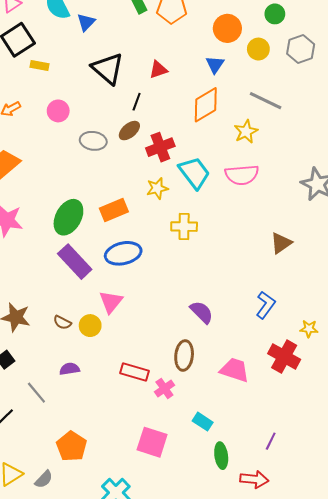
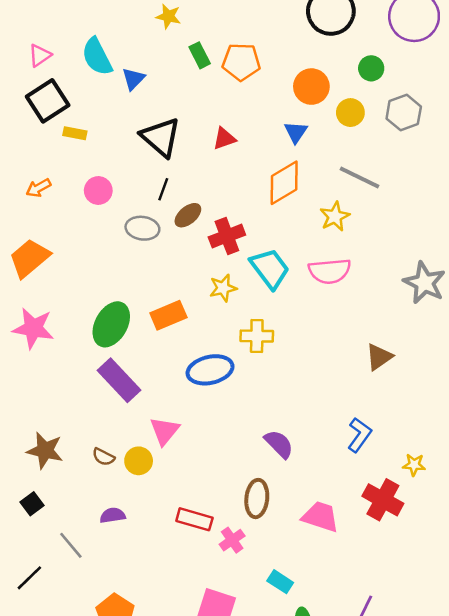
black line: (137, 102) -> (163, 189), moved
blue ellipse: (123, 253) -> (210, 370), moved

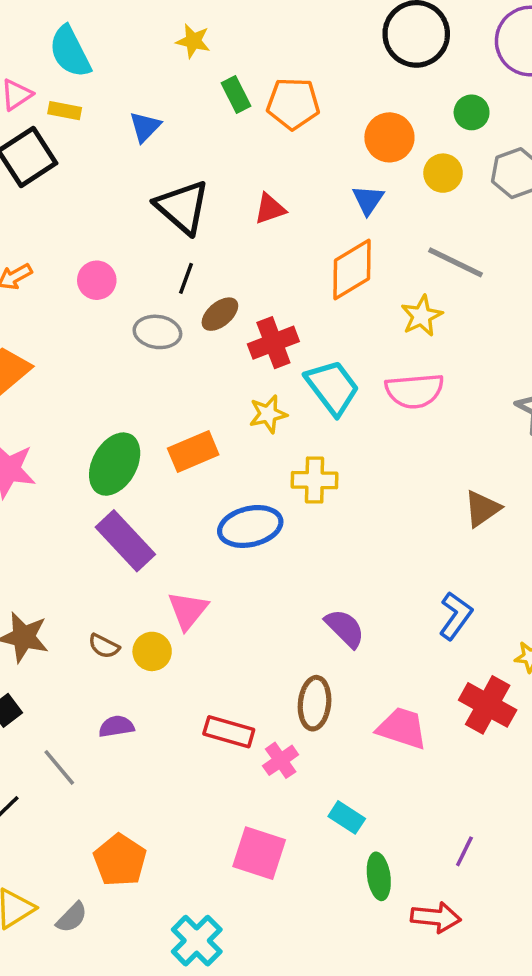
cyan semicircle: (97, 57) -> (70, 52), moved
yellow rectangle: (75, 133) -> (65, 111), moved

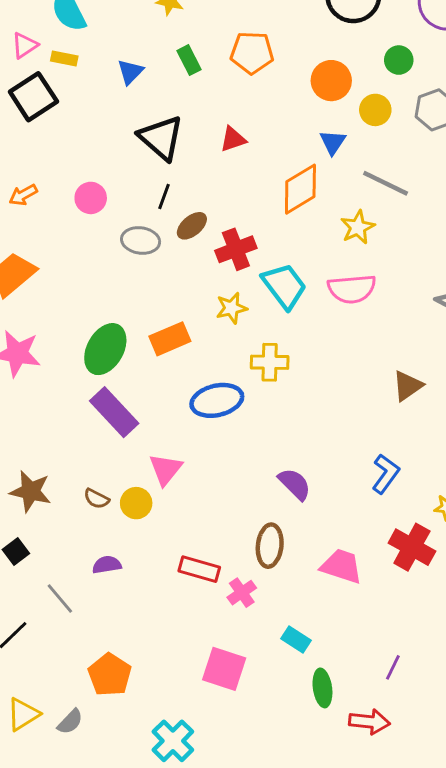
green rectangle: (236, 95) -> (189, 60), moved
blue triangle: (368, 200) -> (333, 142), moved

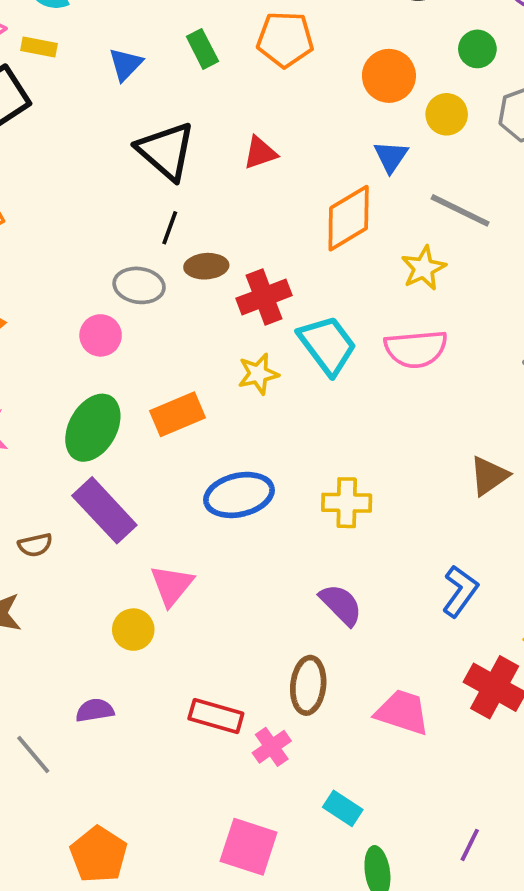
pink circle: (91, 198) -> (101, 335), moved
brown ellipse: (192, 226) -> (206, 266), turned 36
yellow cross: (270, 362) -> (347, 503), moved
brown semicircle: (97, 499) -> (35, 545), moved, turned -40

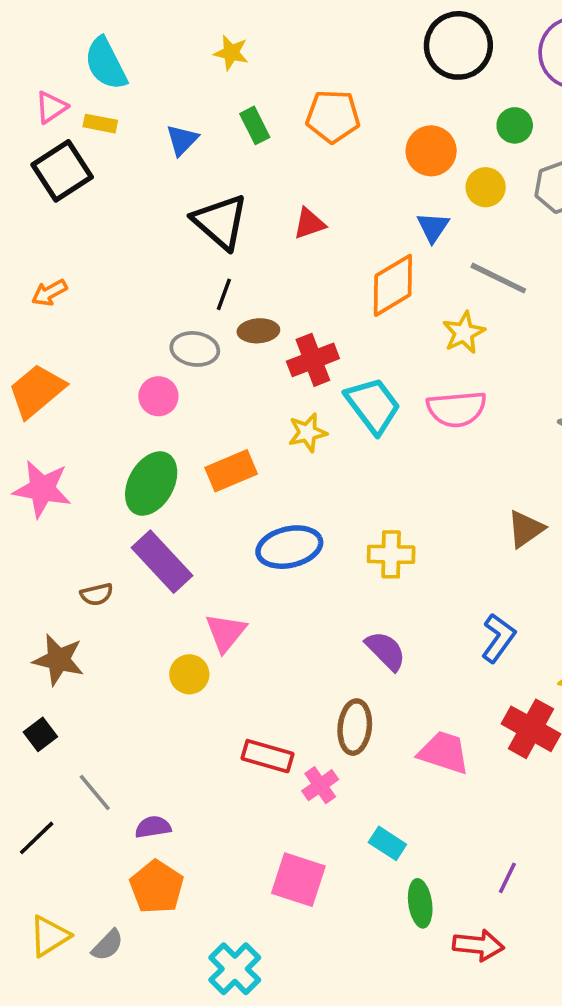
purple semicircle: (95, 710) -> (153, 827), moved

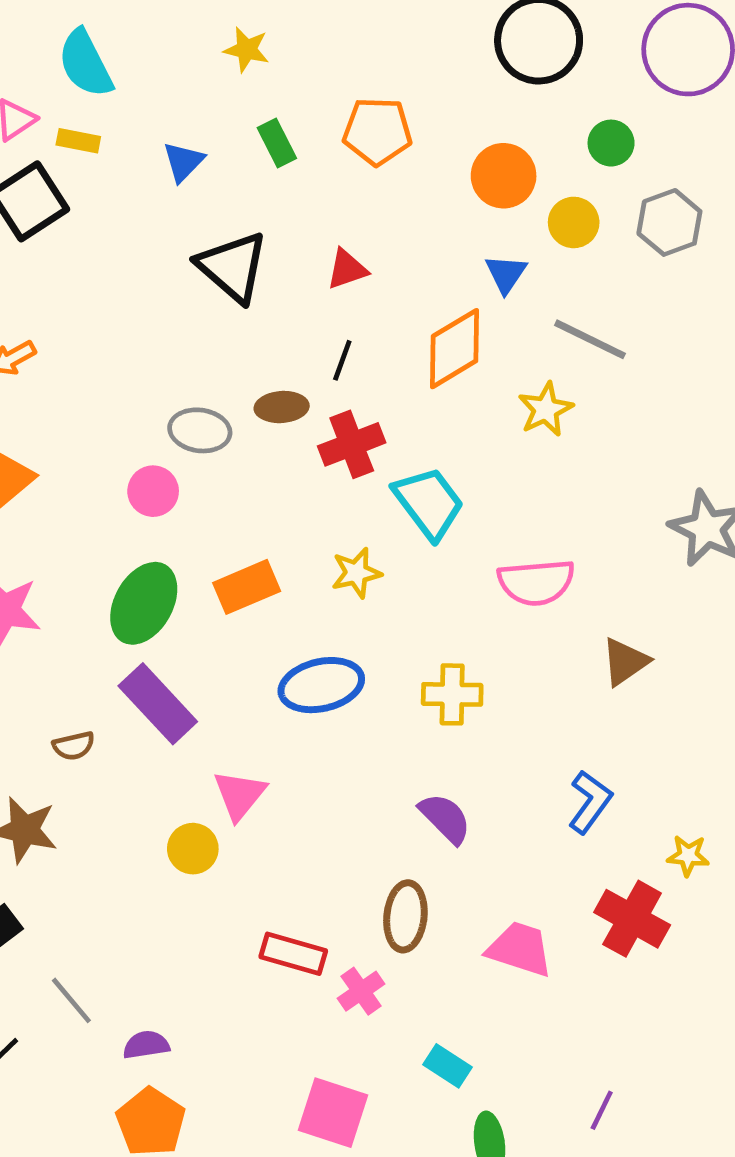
black line: (224, 294) -> (342, 360), moved
pink semicircle: (457, 409) -> (536, 582), moved
yellow star: (307, 433) -> (356, 573), moved

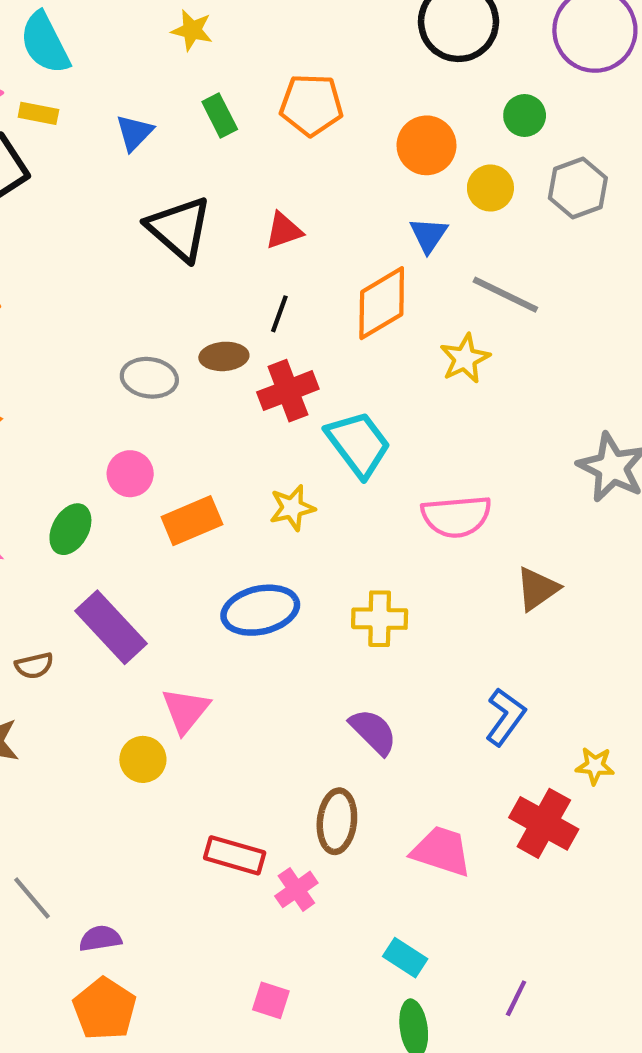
pink circle: (153, 491) -> (130, 474), moved
green ellipse: (144, 603) -> (70, 529), moved, size x0.7
cyan rectangle: (447, 1066) -> (405, 958), moved
pink square: (333, 1113) -> (271, 1000), size x0.6

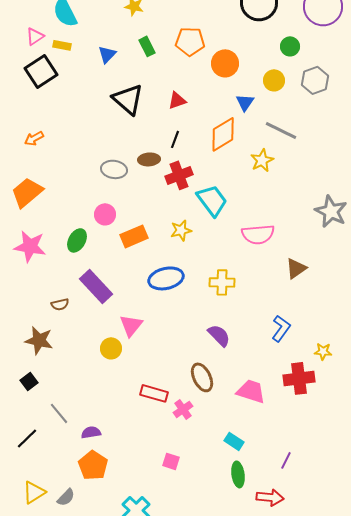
orange circle: (426, 145) -> (225, 63), moved
brown ellipse: (337, 821) -> (202, 377), turned -32
red cross: (544, 823) -> (299, 378), turned -36

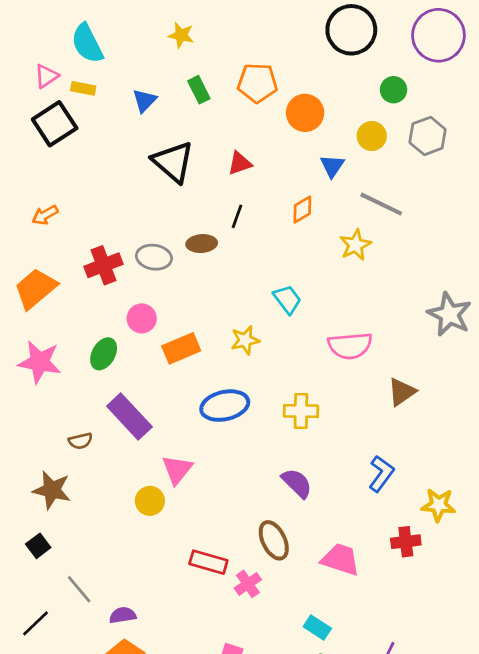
orange diamond: (223, 134) -> (302, 210), size x0.6
red cross: (179, 175) -> (104, 265), moved
cyan trapezoid: (212, 200) -> (287, 299), size x0.7
yellow star: (323, 351) -> (438, 505), size x1.4
red cross: (299, 378) -> (406, 542), size x0.7

